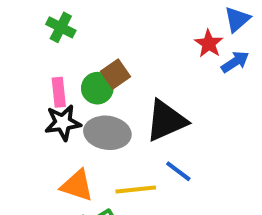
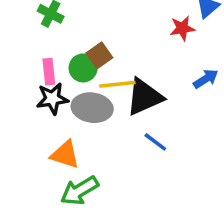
red star: (209, 44) -> (182, 28), turned 30
blue arrow: (235, 62) -> (206, 79), moved
yellow line: (136, 190) -> (117, 84), moved

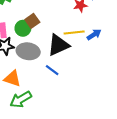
yellow line: (117, 84) -> (74, 32), moved
blue line: (155, 142) -> (52, 70), moved

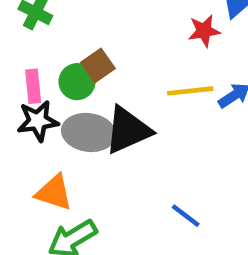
black triangle: (58, 45) -> (128, 130), moved
blue line: (52, 70) -> (186, 216), moved

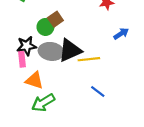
pink rectangle: (33, 86) -> (22, 59), moved
yellow line: (190, 91) -> (89, 59), moved

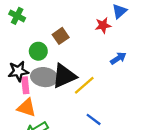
brown square: (55, 19) -> (61, 36), moved
pink rectangle: (22, 59) -> (25, 85), moved
yellow line: (89, 59) -> (84, 85), turned -35

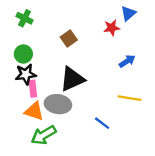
green circle: (38, 51) -> (23, 54), moved
gray ellipse: (44, 77) -> (58, 104), moved
yellow line: (84, 85) -> (130, 98), moved, turned 50

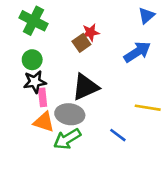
green cross: (25, 18) -> (33, 21), size x1.5
red star: (112, 28) -> (91, 32), moved
blue arrow: (127, 61) -> (137, 52), moved, size x1.5
green arrow: (44, 135) -> (67, 139), moved

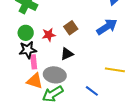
red star: (91, 32) -> (49, 35), moved
brown square: (81, 43) -> (71, 28), moved
black triangle: (85, 87) -> (67, 54), size x0.6

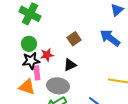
blue arrow: (107, 27) -> (110, 38), turned -110
red star: (49, 35) -> (47, 55), moved
orange triangle: (35, 81) -> (27, 87), moved

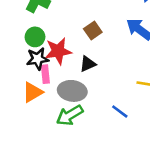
red star: (47, 55) -> (58, 51), size x1.5
orange triangle: (27, 87) -> (32, 92), turned -48

